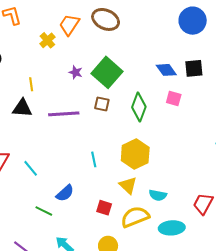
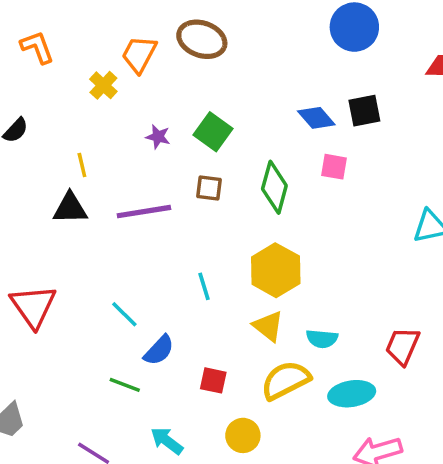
green square: (107, 72) -> (213, 132), size x0.7
cyan line: (31, 168) -> (124, 314), moved
red square: (104, 208) -> (213, 380), moved

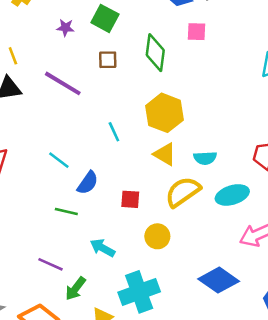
purple line: (144, 212) -> (63, 83), turned 48

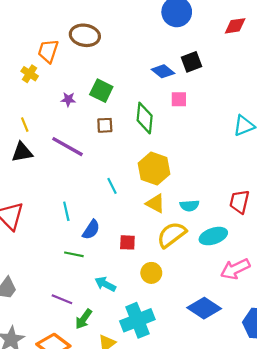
cyan line: (59, 160) -> (66, 211), turned 42

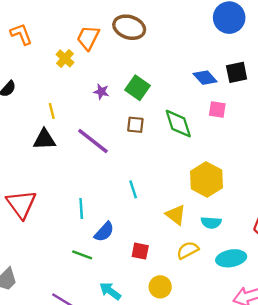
green diamond: (145, 118) -> (178, 124), turned -32
yellow hexagon: (154, 169) -> (206, 179), moved
yellow semicircle: (172, 235) -> (188, 250), size x0.7

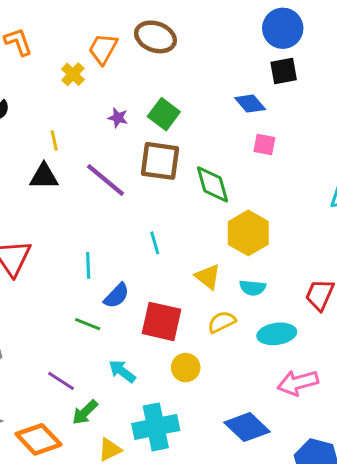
black square: (237, 72) -> (284, 71), moved
green diamond: (178, 124) -> (213, 184), moved
brown square: (135, 125) -> (160, 161), size x1.8
red square: (140, 251) -> (161, 321), size x1.8

